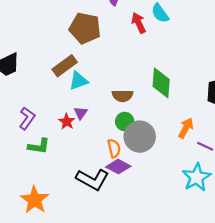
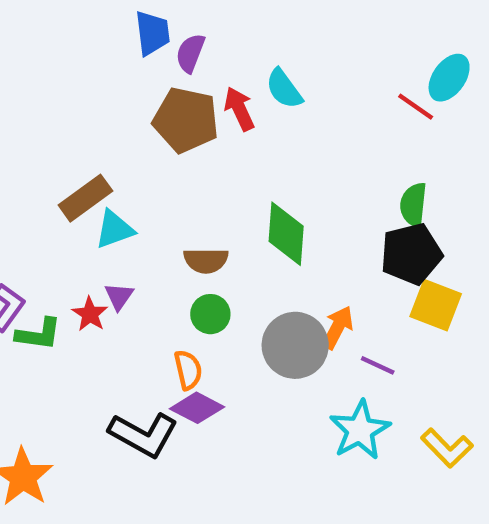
brown pentagon: (85, 28) -> (186, 120), moved
gray circle: (140, 137) -> (295, 345), moved
green L-shape: (39, 146) -> (39, 334), moved

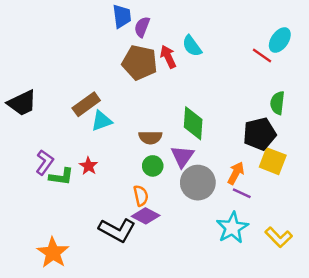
green semicircle: (413, 205) -> (277, 103), moved
purple triangle: (119, 296) -> (182, 156), moved, size x1.5
orange arrow: (338, 327) -> (236, 173), moved

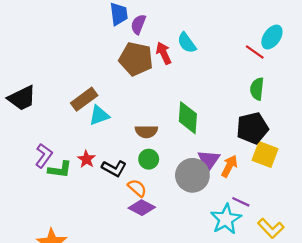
green semicircle: (277, 103) -> (257, 89), moved
purple triangle: (182, 156) -> (209, 160), moved
purple line: (242, 193) -> (241, 202), moved
orange semicircle: (141, 196) -> (137, 188), turned -36
black L-shape: (117, 230) -> (114, 168), moved, size x0.7

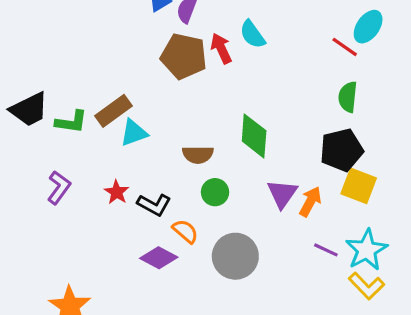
green circle: (149, 159) -> (215, 192), moved
green L-shape: (60, 170) -> (71, 122), moved
gray circle: (192, 175) -> (235, 256), moved
purple diamond: (142, 208) -> (159, 258), moved
cyan star: (226, 219) -> (367, 250), moved

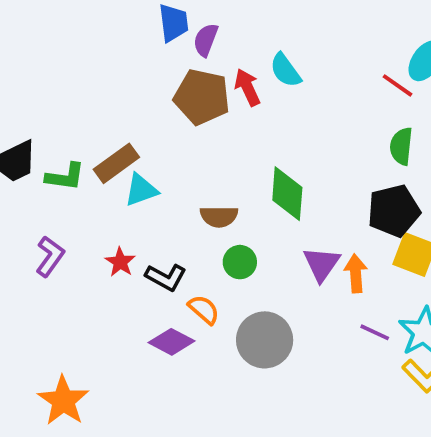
orange arrow: (310, 202) -> (356, 273), turned -32

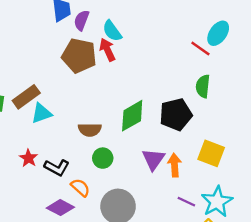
cyan semicircle: (285, 70) -> (112, 31), moved
green diamond: (287, 194) -> (132, 116), turned 56
black pentagon: (394, 211) -> (176, 114), moved

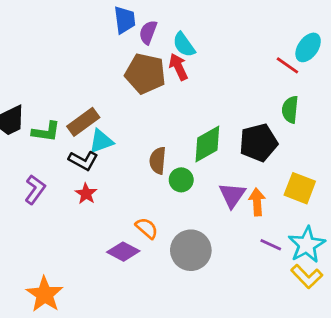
brown semicircle: (90, 130) -> (158, 161), turned 95
green circle: (103, 158) -> (181, 180), moved
black L-shape: (57, 167) -> (83, 161), moved

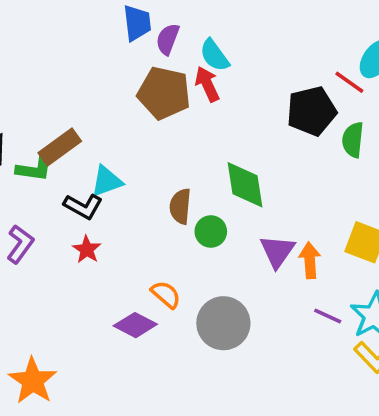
brown rectangle: (83, 122) -> (60, 147), moved
black pentagon: (258, 143) -> (312, 111), moved
green diamond: (207, 144) -> (245, 185), turned -69

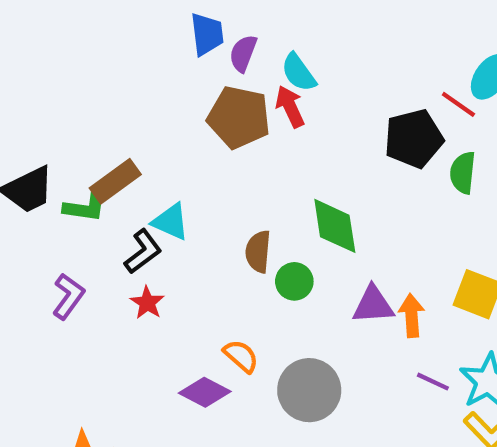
cyan triangle: (107, 181) -> (171, 222), turned 44
black L-shape: (83, 206) -> (143, 252), turned -66
purple triangle: (277, 251) -> (373, 305), turned 51

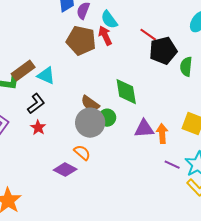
red line: (458, 104) -> (148, 35), moved
cyan triangle: (171, 222) -> (46, 76), moved
brown semicircle: (258, 252) -> (90, 104), turned -60
gray circle: (309, 390) -> (90, 123), moved

